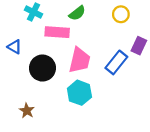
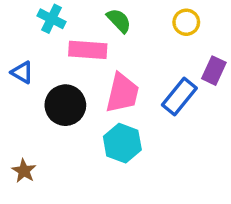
green semicircle: (77, 13) -> (119, 20), turned -96
brown star: (27, 111) -> (24, 171), moved

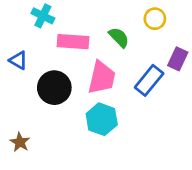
green semicircle: (119, 20) -> (119, 37), moved

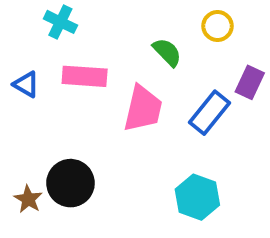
pink rectangle: (73, 42) -> (85, 76), moved
black circle: (54, 88) -> (70, 183), moved
cyan hexagon: (102, 119) -> (197, 197), moved

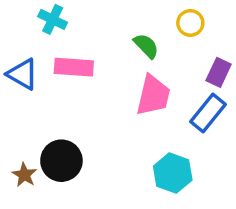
blue triangle: (26, 84) -> (23, 74), size x1.4
pink trapezoid: (143, 109) -> (153, 95), moved
blue rectangle: (209, 113) -> (208, 113), moved

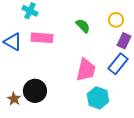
yellow circle: (190, 23) -> (116, 20), moved
pink trapezoid: (153, 95) -> (86, 70), moved

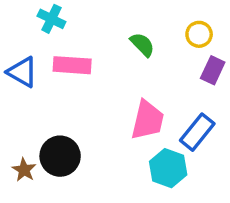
blue rectangle: (118, 64) -> (197, 132), moved

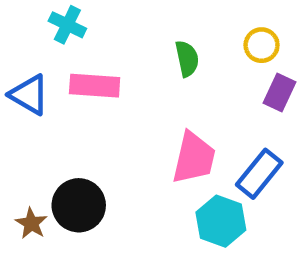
green semicircle: (142, 45) -> (187, 59), turned 32

